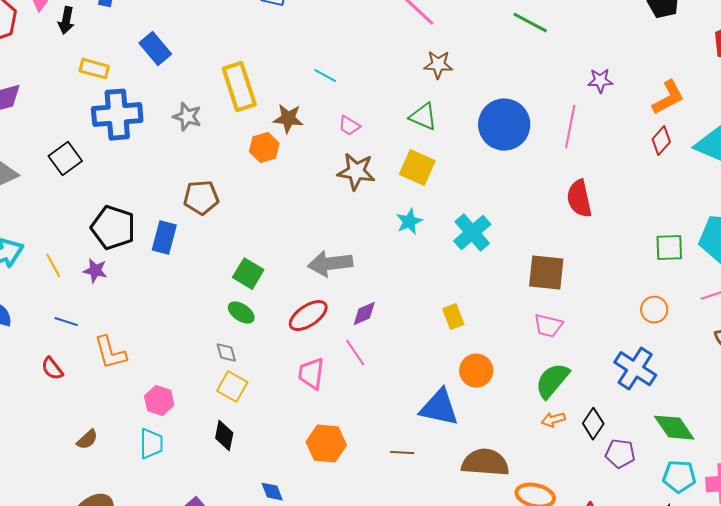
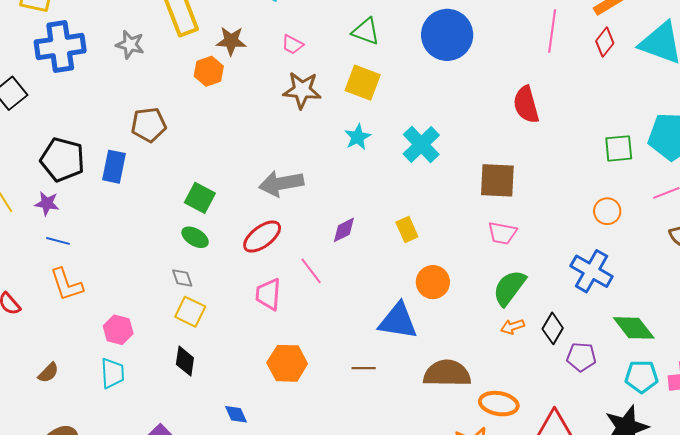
pink line: (570, 127) -> (552, 31), moved
purple diamond: (364, 314) -> (344, 230), moved
blue line: (66, 322) -> (58, 241), moved

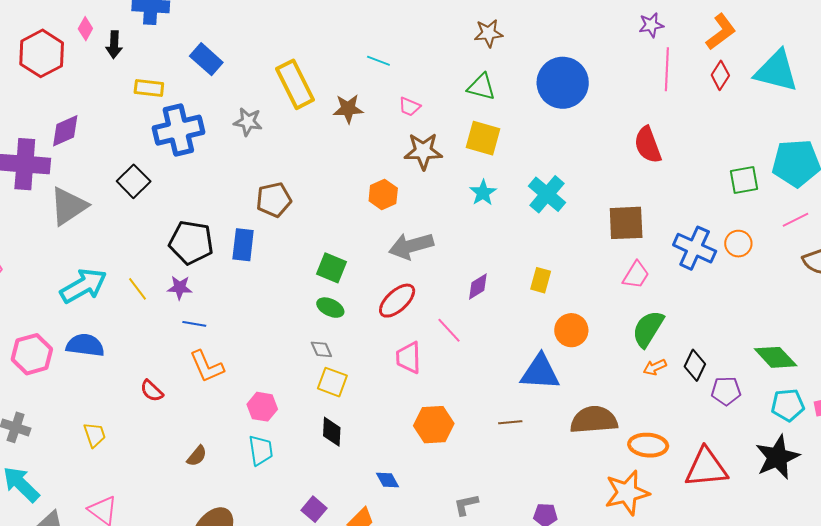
orange hexagon: (209, 71) -> (383, 194), moved
yellow rectangle: (407, 229) -> (541, 280), turned 45
pink trapezoid: (502, 233) -> (636, 275), turned -64
blue cross: (592, 271) -> (695, 248), moved

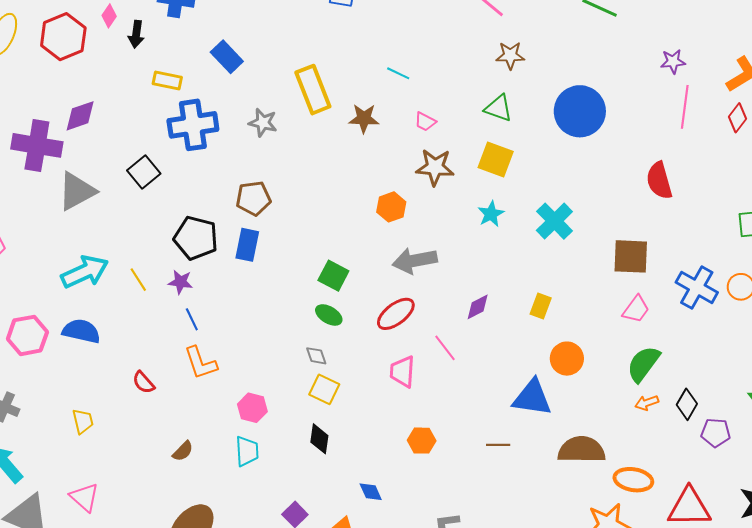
brown pentagon: (274, 200) -> (254, 198), moved
blue line: (194, 324) -> (192, 319), turned 50
orange hexagon: (434, 425) -> (422, 441), size x0.7

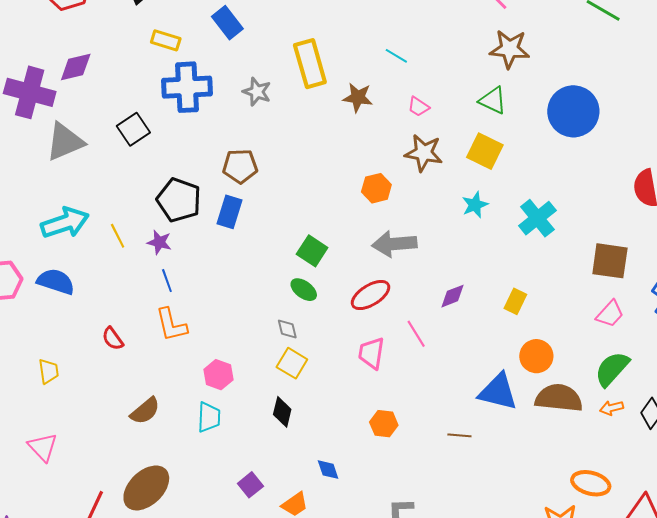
brown star: (510, 55) -> (510, 49), size x1.4
brown semicircle: (581, 450) -> (559, 398), moved
brown semicircle: (183, 451) -> (145, 411), size x1.4

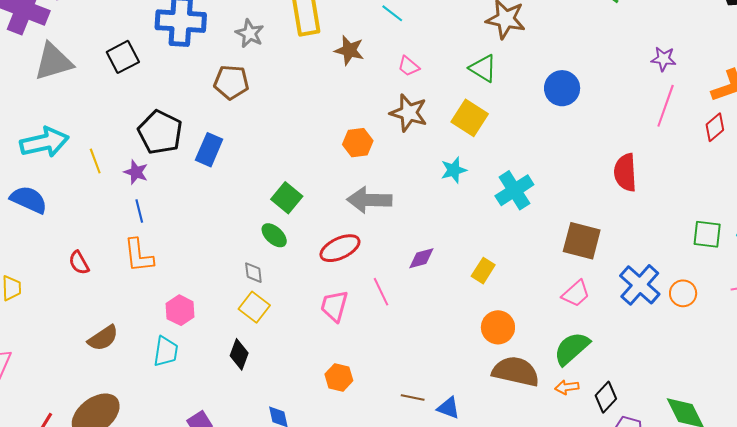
blue circle: (573, 111) -> (562, 88), size x0.7
brown pentagon: (240, 166) -> (231, 82), moved
blue triangle: (498, 392) -> (449, 408), moved, size x0.6

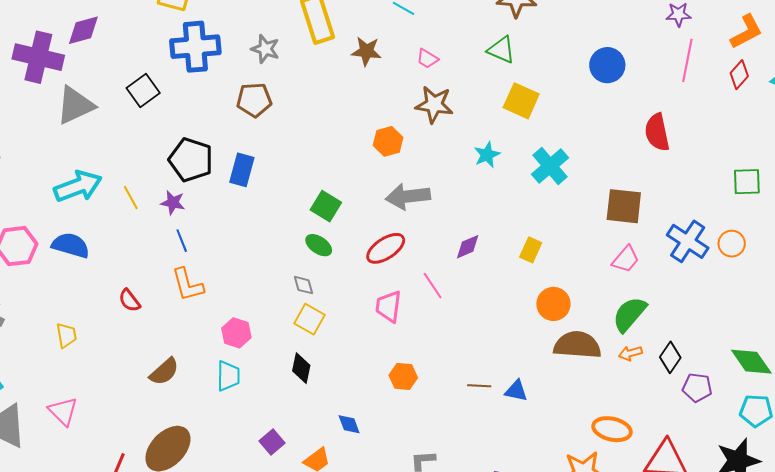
blue circle: (562, 88) -> (607, 65), moved
yellow square: (470, 118) -> (521, 101), moved

